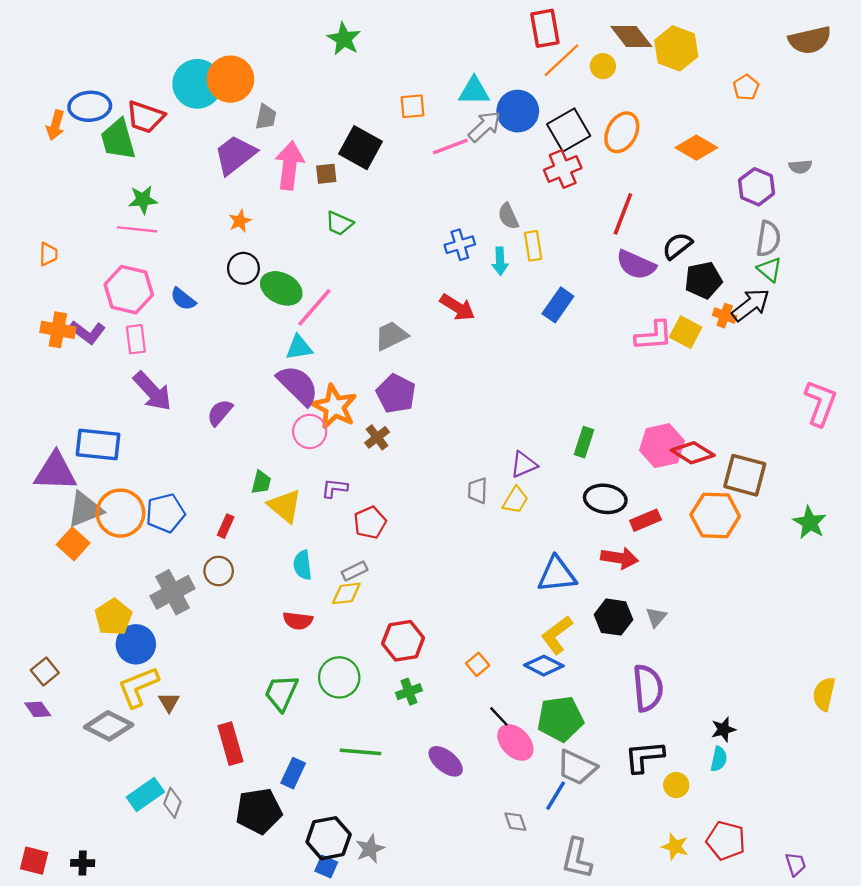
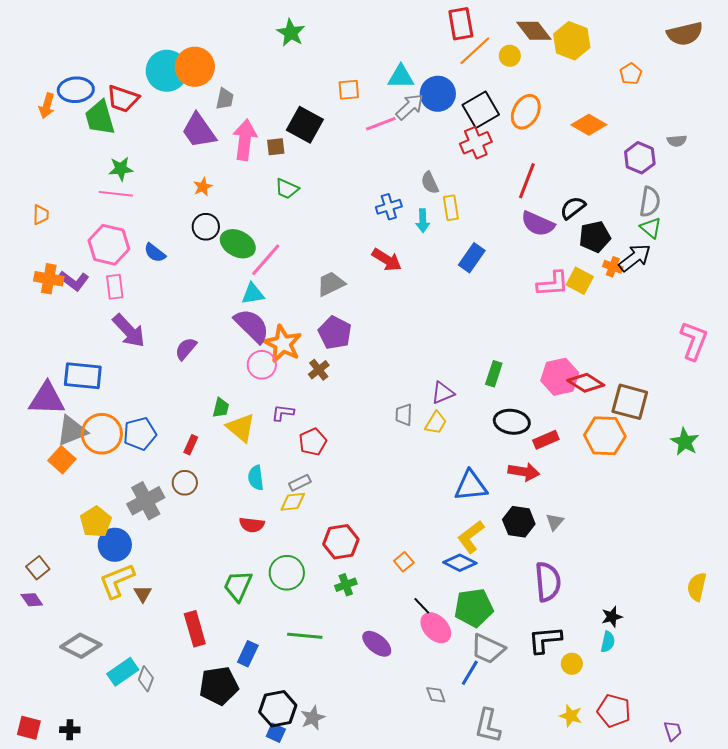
purple trapezoid: (235, 155) -> (199, 131), turned -87
gray diamond: (109, 726) -> (81, 646), moved

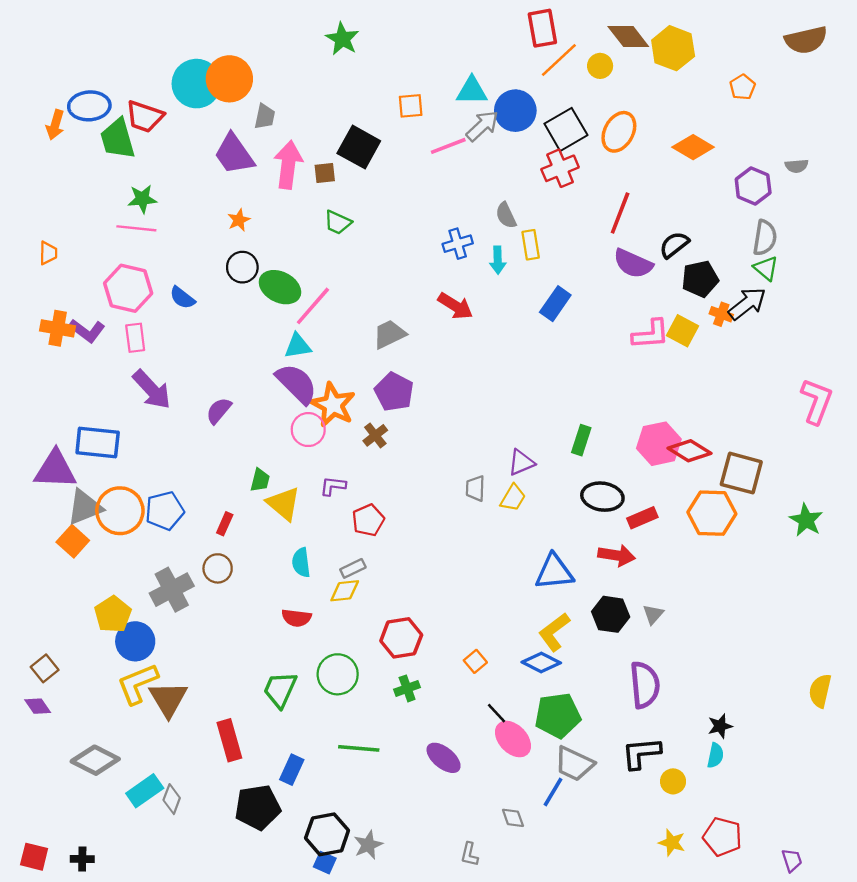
brown triangle: (143, 594) -> (168, 699), size x1.8
gray L-shape: (488, 726) -> (469, 854), moved, size x0.6

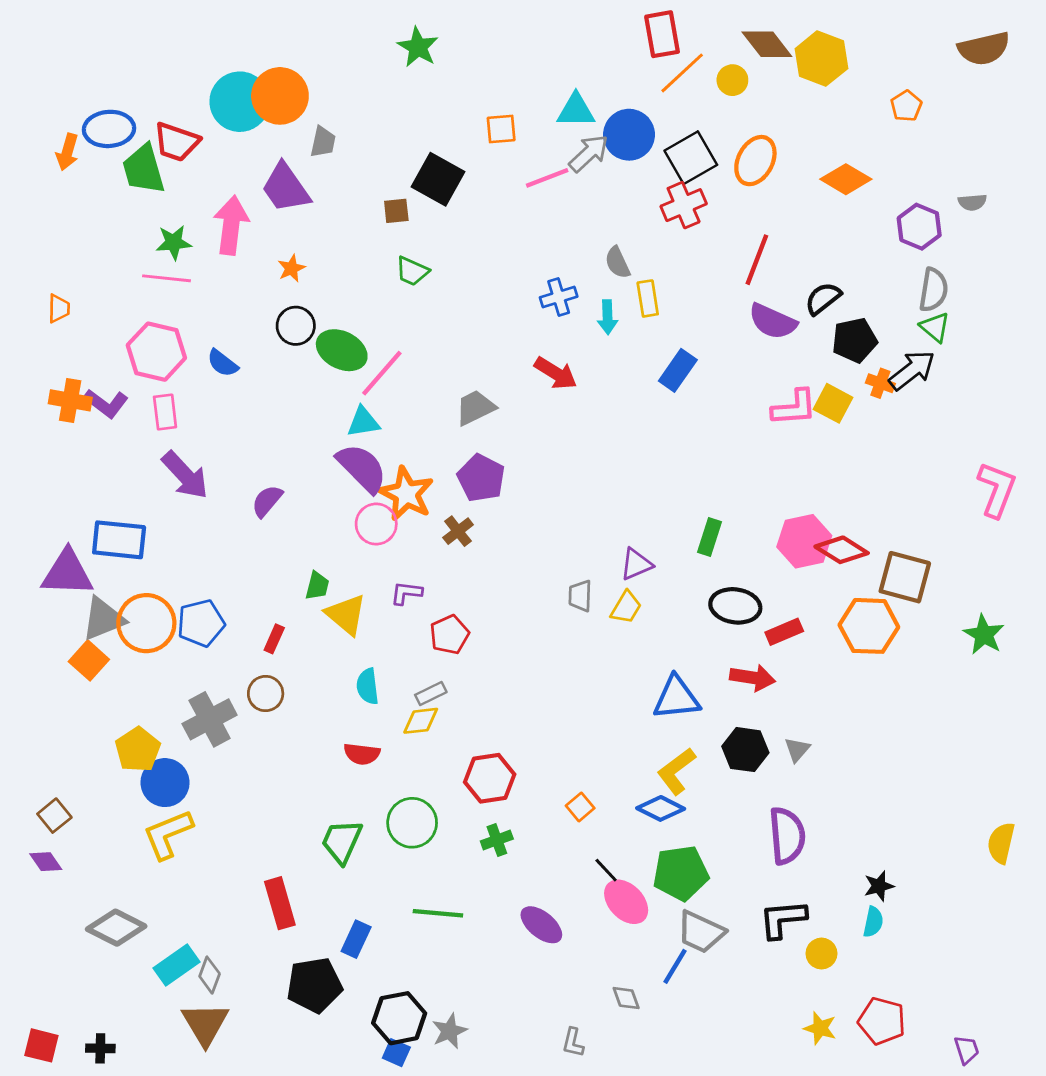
pink arrow: (288, 165) -> (231, 225), moved
brown triangle: (168, 699) -> (205, 1024), moved

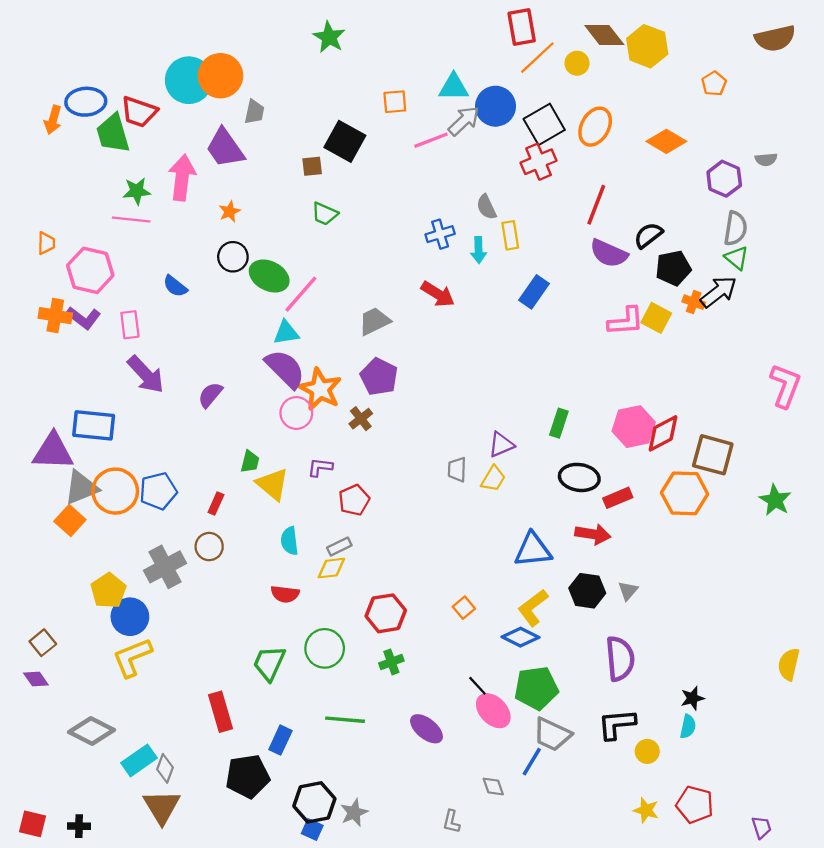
pink hexagon: (156, 352) -> (90, 270), moved
red diamond: (842, 550) -> (663, 433), turned -60
orange square: (580, 807) -> (464, 608), moved

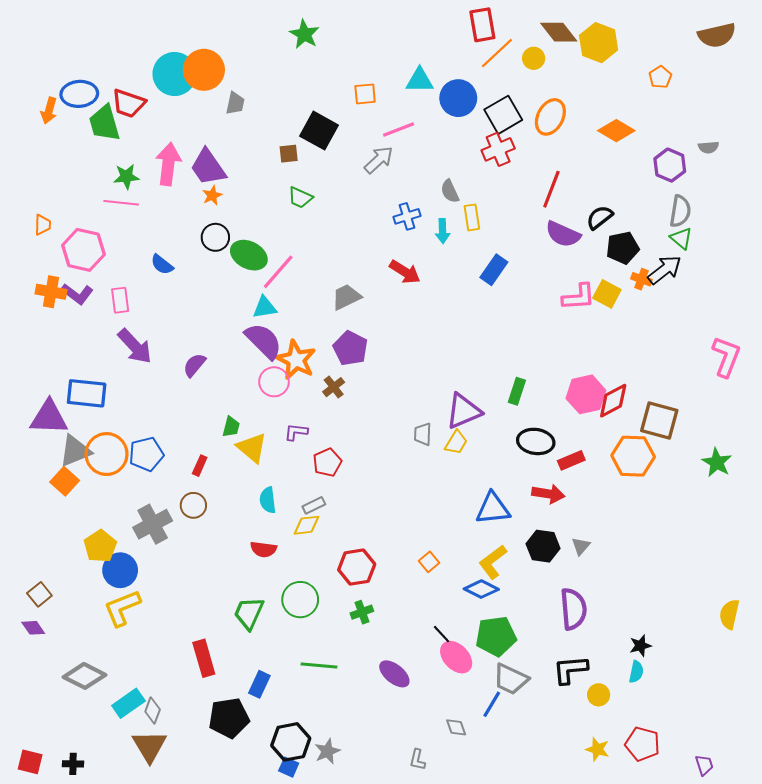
gray arrow: (464, 121) -> (379, 160), moved
purple trapezoid: (225, 148) -> (208, 167), moved
purple triangle: (501, 445) -> (463, 411), size x1.5

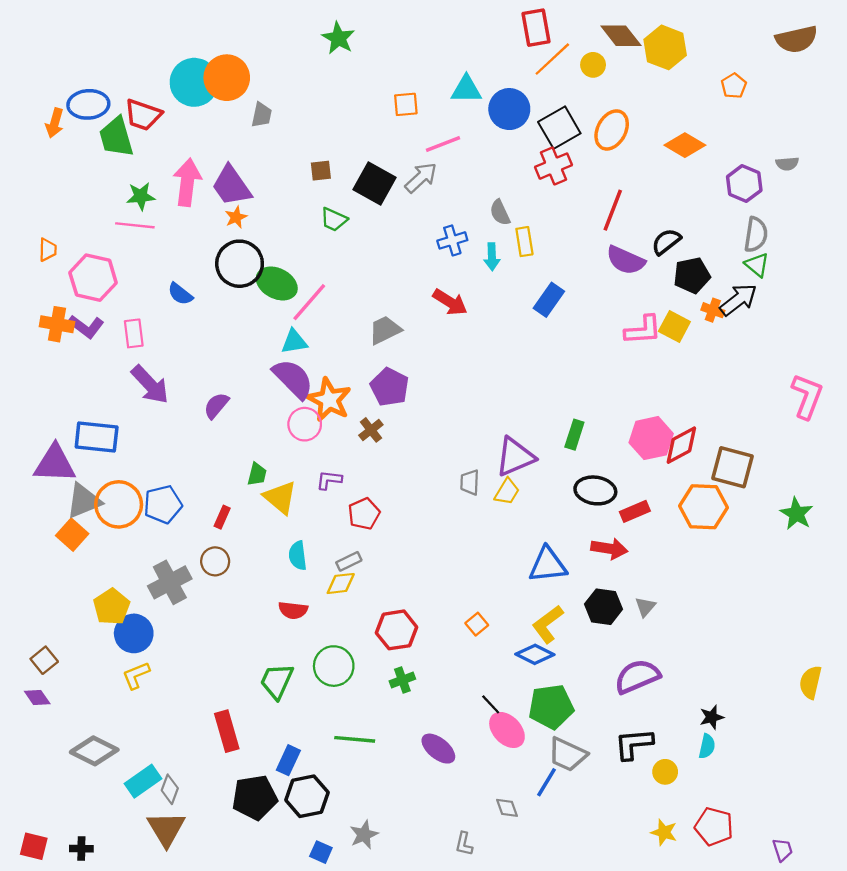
black square: (319, 131) -> (374, 183), moved
black circle: (215, 237) -> (240, 264), size x1.5
yellow L-shape: (122, 608) -> (136, 675), size x0.7
purple semicircle: (573, 609) -> (637, 676), turned -108
black hexagon: (291, 742) -> (307, 796), moved

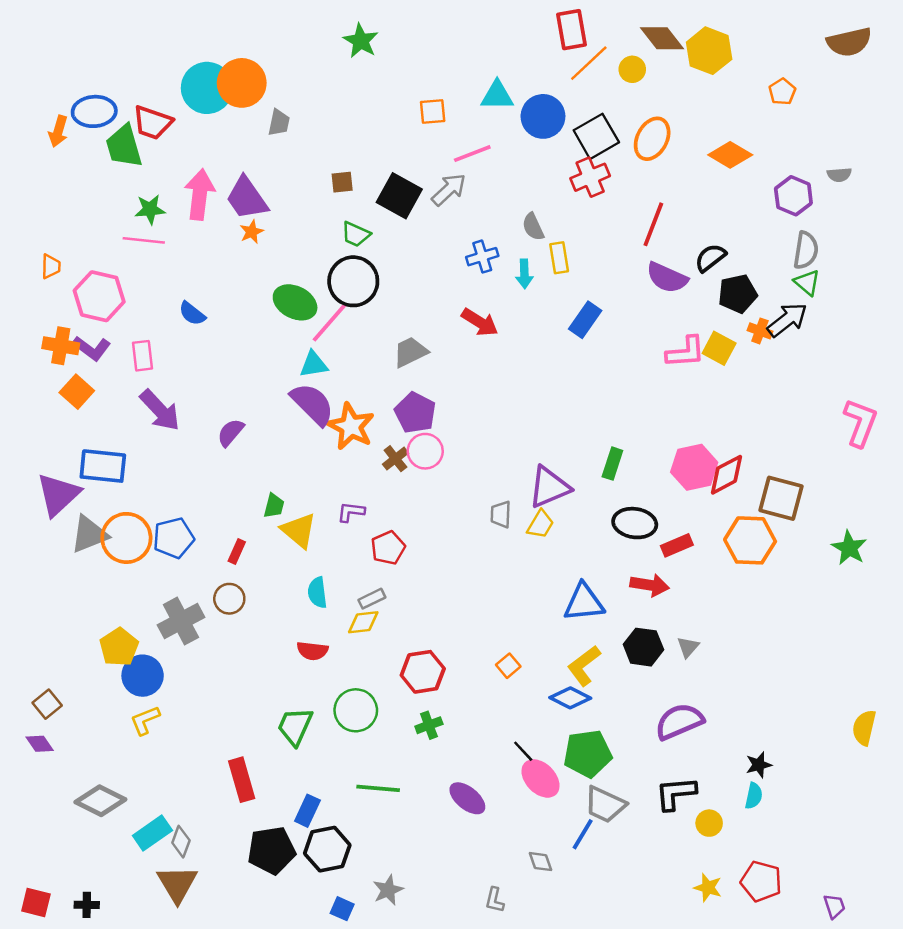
black circle: (240, 264) -> (353, 281), moved
pink circle: (305, 424) -> (425, 451), moved
purple triangle: (55, 464) -> (58, 495), turned -45
orange square: (72, 535) -> (77, 392), moved

